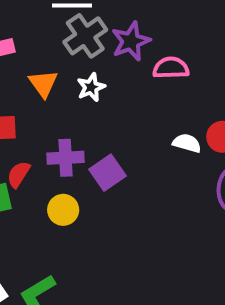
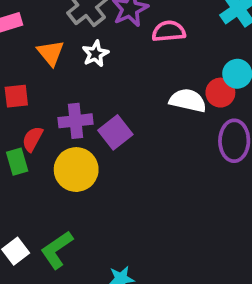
white semicircle: (187, 143) -> (188, 100), size x1.4
yellow circle: (63, 210) -> (76, 170), size x1.5

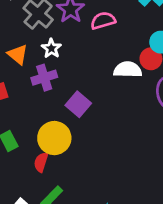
purple cross: (75, 121) -> (44, 78), moved
red semicircle: (33, 139) -> (41, 162), moved

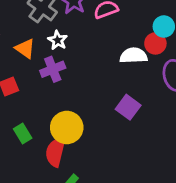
purple square: (78, 104) -> (128, 107), moved
red semicircle: (41, 162) -> (55, 152), size x1.5

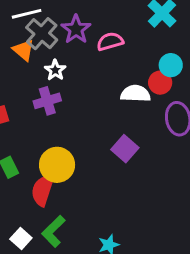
orange triangle: (25, 49) -> (24, 50), moved

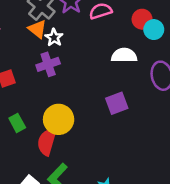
orange triangle: (24, 50) -> (37, 29), moved
red circle: (160, 83) -> (142, 19), moved
purple square: (125, 149) -> (117, 103), turned 30

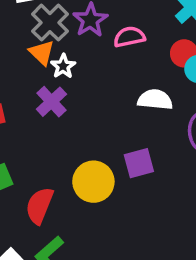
purple cross: (48, 64) -> (51, 102), turned -30
yellow circle: (59, 119) -> (93, 182), moved

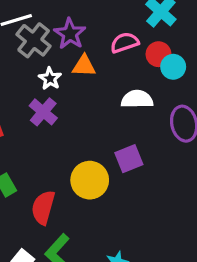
pink semicircle: (129, 37) -> (125, 43), moved
orange triangle: (42, 53) -> (84, 66), moved, turned -35

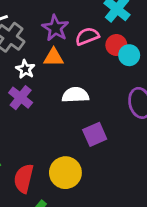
purple star: (70, 34) -> (55, 28), moved
white semicircle: (137, 99) -> (75, 95), moved
yellow circle: (90, 180) -> (65, 173), moved

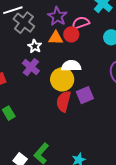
red circle: (116, 45) -> (71, 34), moved
yellow circle: (65, 173) -> (62, 79), moved
red semicircle: (24, 179) -> (64, 101), moved

